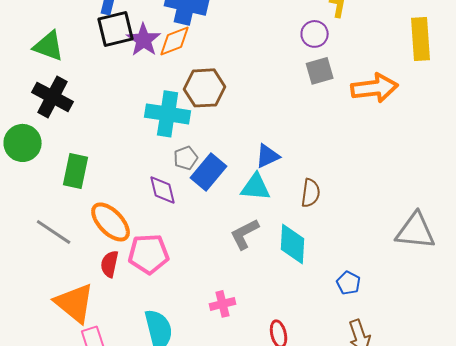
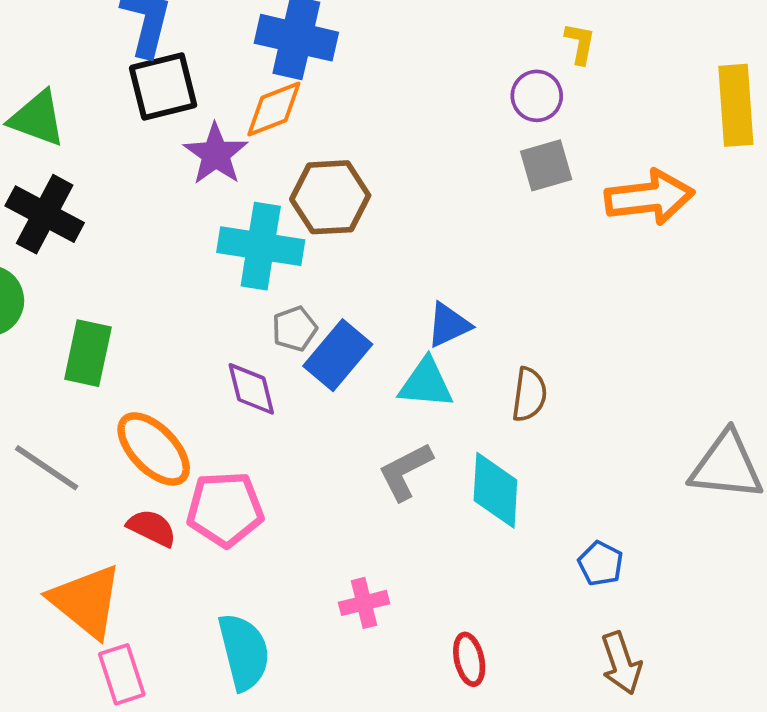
purple star: (144, 40) -> (216, 154), moved
red semicircle: (110, 264) -> (152, 528), turned 104

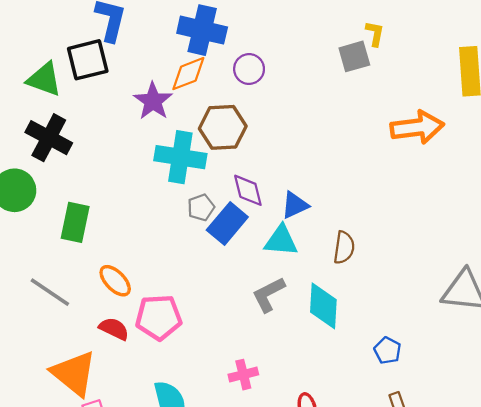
black square: (163, 86) -> (88, 60), moved
purple circle: (537, 96) -> (249, 69), moved
gray square: (546, 165) -> (354, 56), moved
purple diamond: (251, 389) -> (248, 190), moved
orange ellipse: (154, 449) -> (115, 281), size x0.7

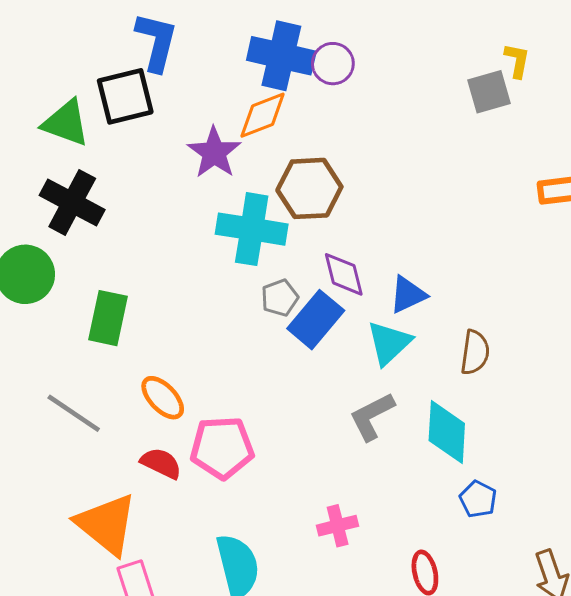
purple circle: (249, 69) -> (333, 64), moved
cyan triangle: (281, 241) -> (389, 343), turned -48
blue pentagon: (387, 351) -> (478, 499), moved

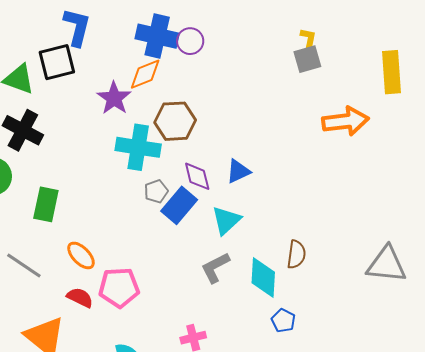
gray square: (489, 92) -> (307, 59), moved
blue triangle: (408, 295) -> (238, 171), moved
brown semicircle: (475, 352) -> (296, 254), moved

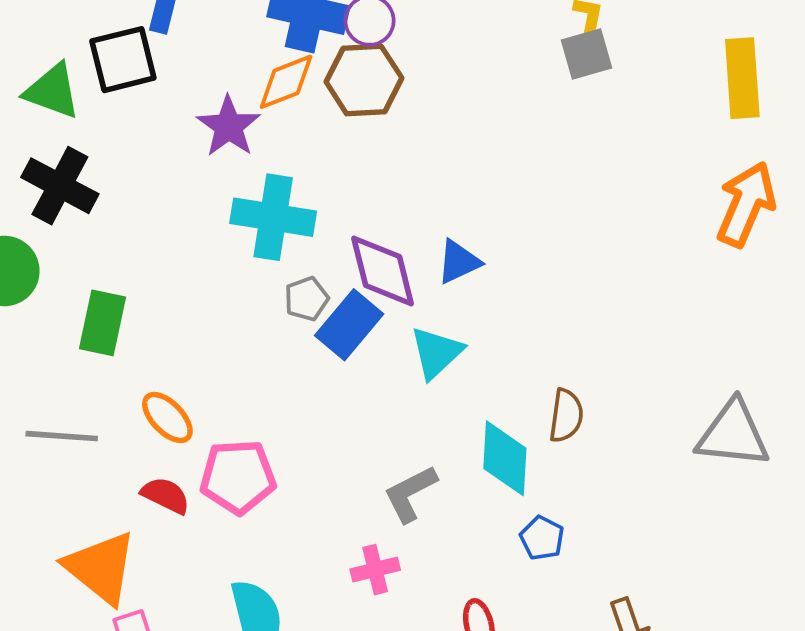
brown hexagon: (175, 121) -> (364, 80), moved
orange arrow: (345, 121) -> (746, 204), moved, turned -60
purple diamond: (197, 176) -> (383, 271), size x1.4
gray line: (24, 265) -> (62, 436), turned -30
gray L-shape: (215, 267) -> (410, 494), moved

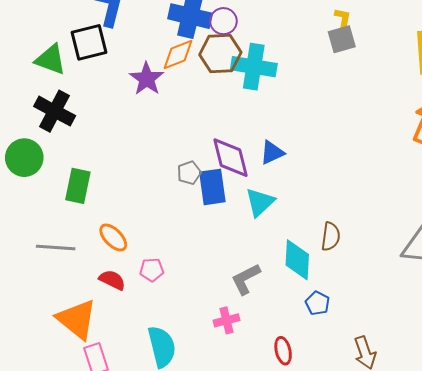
cyan cross: (273, 217) -> (254, 67), moved
blue rectangle: (349, 325) -> (212, 187), turned -48
pink pentagon: (238, 477) -> (152, 270), size x0.6

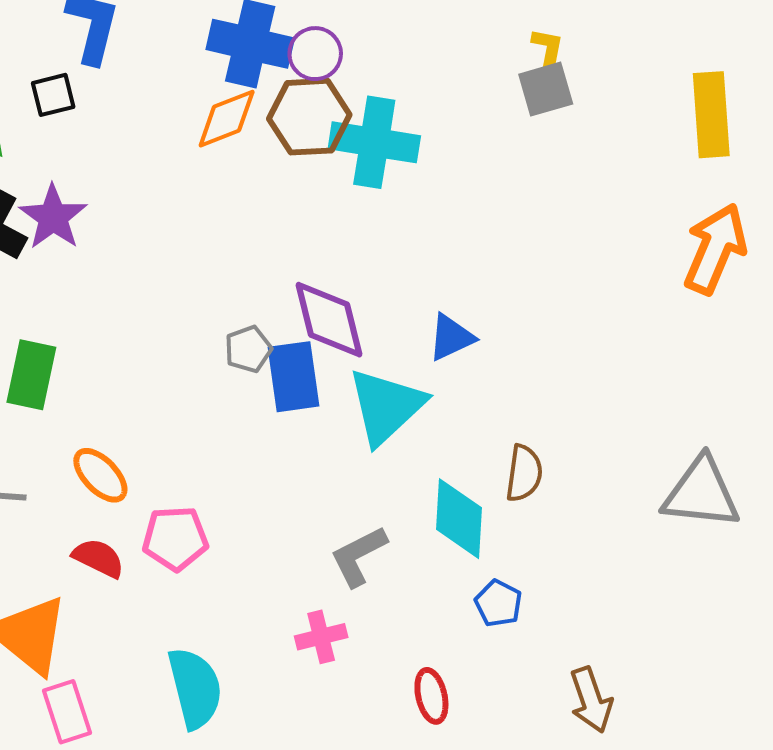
black square: (89, 42) -> (53, 95), size x0.6
purple star: (147, 79) -> (53, 217), moved
blue triangle: (272, 153) -> (451, 337), moved
cyan triangle: (260, 202) -> (386, 406), size x1.4
pink pentagon: (152, 270) -> (175, 538), size x1.4

